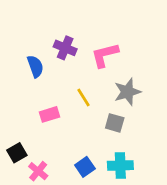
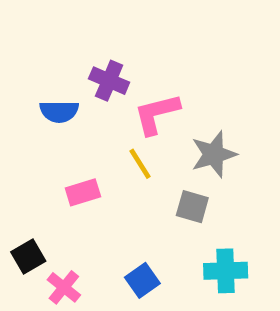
pink L-shape: (105, 55) -> (157, 114), moved
blue semicircle: (35, 66) -> (59, 112), turned 110
cyan cross: (120, 165) -> (226, 271), moved

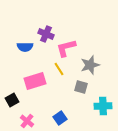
pink rectangle: (83, 192) -> (35, 81), size x1.5
black square: (28, 257) -> (12, 100), moved
cyan cross: (226, 271) -> (103, 106), moved

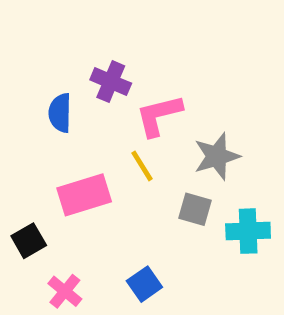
blue semicircle: (25, 47) -> (60, 113), turned 91
cyan cross: (103, 106) -> (248, 231), moved

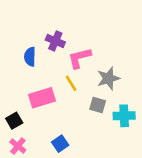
blue square: (144, 284) -> (60, 144), moved
pink cross: (65, 291) -> (18, 146), moved

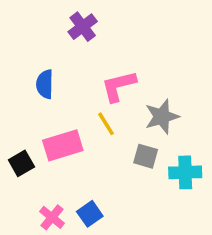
purple cross: (55, 41) -> (83, 27), moved, turned 30
black square: (14, 121) -> (21, 163), moved
pink cross: (18, 146) -> (52, 217), moved

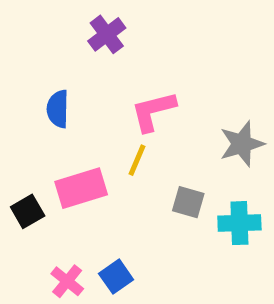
gray star: (162, 117) -> (242, 144), moved
yellow line: (106, 124) -> (137, 160), turned 55

